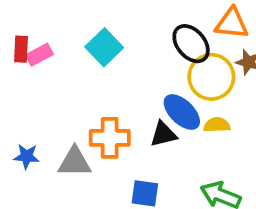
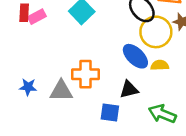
black triangle: (163, 134) -> (129, 89), moved

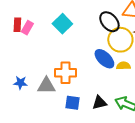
pink rectangle: (37, 17) -> (27, 28), turned -32
black triangle: (129, 89) -> (99, 103), moved
blue square: (110, 113) -> (72, 103), moved

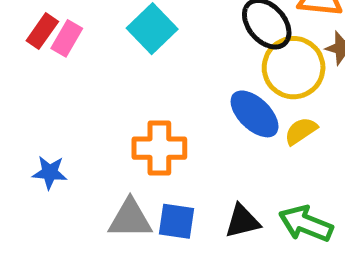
red rectangle: (17, 25) -> (42, 31), turned 32
yellow semicircle: (123, 66) -> (301, 131), turned -32
gray triangle: (46, 86) -> (130, 219), moved

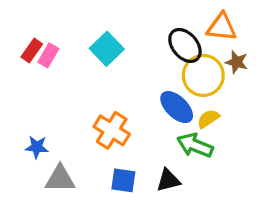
orange cross: (159, 148) -> (112, 130), turned 32
gray triangle: (130, 219) -> (60, 179), moved
green arrow: (306, 224) -> (195, 145), moved

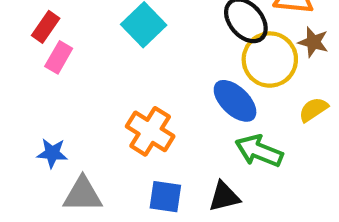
pink rectangle: (48, 55) -> (59, 57), moved
yellow semicircle: (208, 119) -> (313, 110), moved

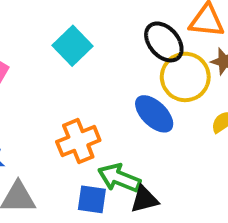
orange cross: (150, 131) -> (78, 141), turned 36
green arrow: (259, 151) -> (119, 178), moved

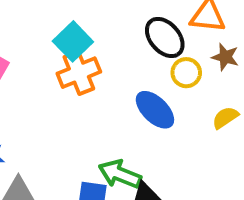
yellow circle: (185, 77) -> (186, 73), size x0.6
orange cross: (78, 141) -> (79, 73), moved

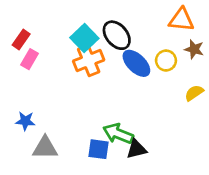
black ellipse: (165, 38) -> (117, 35), moved
blue ellipse: (155, 110) -> (136, 63), moved

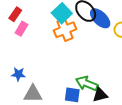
blue ellipse: (136, 63) -> (100, 18), moved

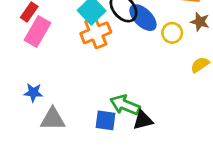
pink rectangle: (22, 29) -> (37, 31), size x1.5

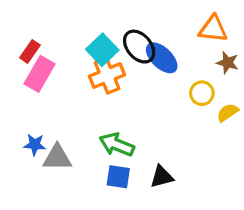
yellow circle: (172, 33) -> (202, 93), moved
green arrow: (125, 105) -> (117, 145), moved
gray triangle: (53, 119) -> (57, 157), moved

